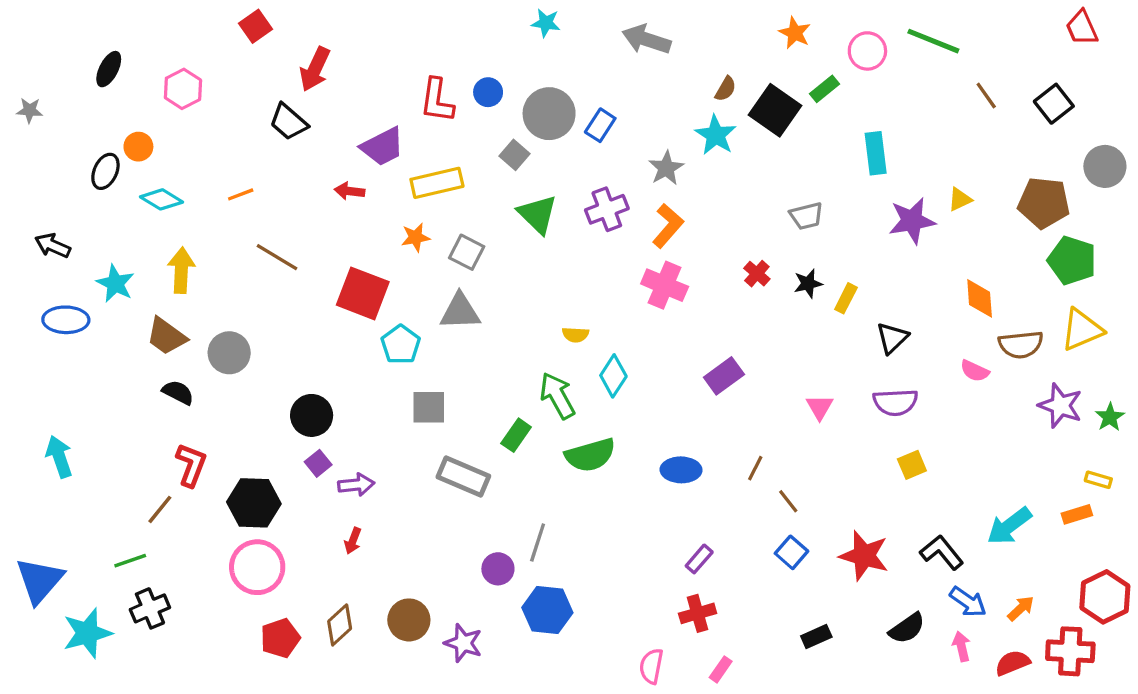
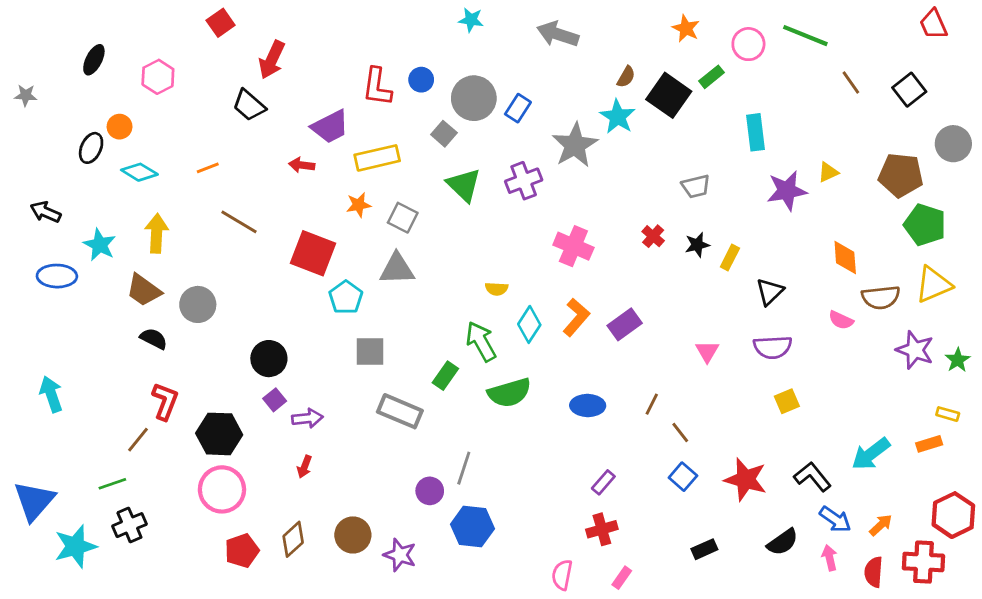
gray star: (666, 168) -> (575, 145), size x1.5
orange L-shape: (668, 226) -> (576, 317), moved
red semicircle: (1013, 663) -> (874, 572), turned -64

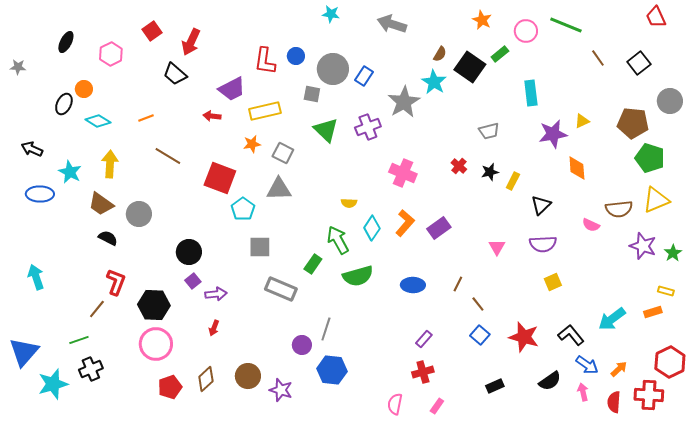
red square: (221, 23) -> (152, 31), moved
gray square: (444, 134) -> (312, 94), turned -30
orange diamond: (845, 258) -> (577, 168), moved

